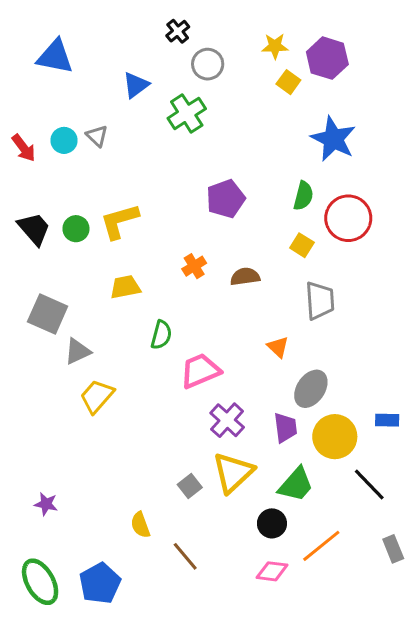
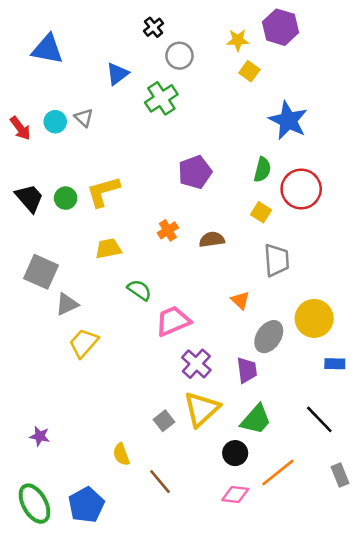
purple hexagon: (327, 58) -> (280, 27), moved
green semicircle: (161, 335) -> (139, 290), turned -70
yellow circle: (335, 437) -> (314, 318), moved

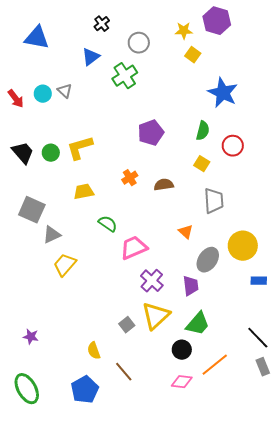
black cross: (154, 27) -> (102, 24), moved
red circle: (301, 189) -> (233, 146), size x0.7
black line: (319, 419) -> (258, 338), moved
blue pentagon: (86, 505) -> (85, 390), moved

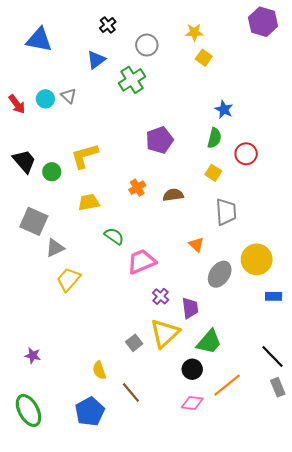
purple hexagon: (217, 21) -> (263, 22), moved
blue star: (223, 93) -> (224, 109), moved, size x0.6
green circle: (51, 153) -> (52, 172), moved
purple cross: (152, 281) -> (161, 296), size x0.7
purple trapezoid: (191, 286) -> (190, 308), moved

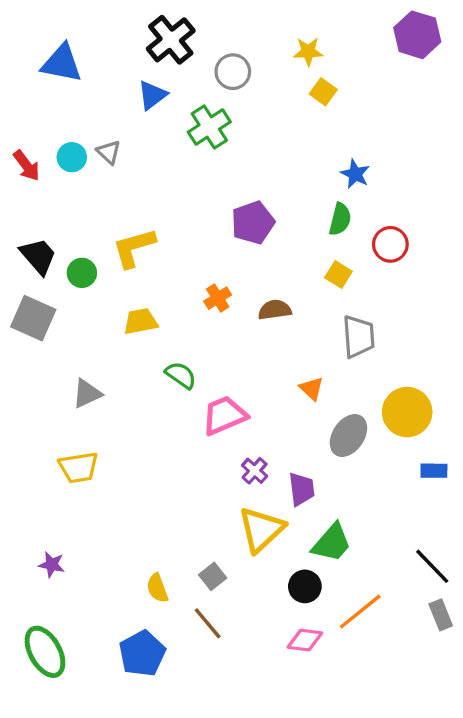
black cross: (108, 25) -> (171, 40), size x1.8
gray square: (34, 221) -> (33, 318), moved
yellow trapezoid: (69, 279) -> (79, 467), moved, turned -140
gray square: (134, 343) -> (213, 576), moved

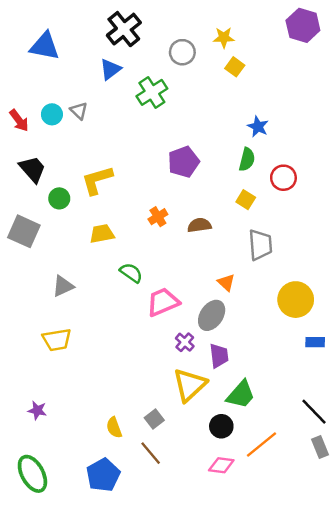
gray circle: (233, 72) -> (182, 52), moved
black trapezoid: (38, 256) -> (32, 169), moved
gray ellipse: (348, 436) -> (212, 315), moved

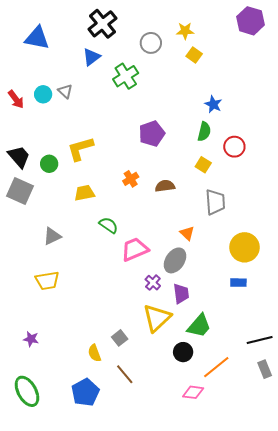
black trapezoid: (32, 169) -> (19, 157), moved
blue rectangle: (315, 342) -> (238, 283), moved
black line: (314, 412) -> (260, 340), turned -60
gray square: (154, 419) -> (120, 338), moved
pink diamond: (221, 465) -> (193, 392), moved

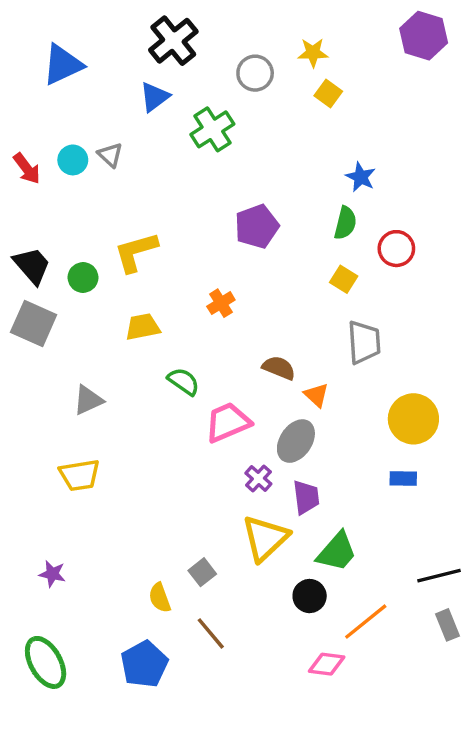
blue triangle: (37, 38) -> (63, 65), turned -36
brown semicircle: (165, 186) -> (279, 368), moved, turned 30

